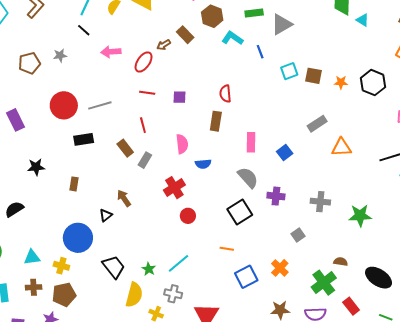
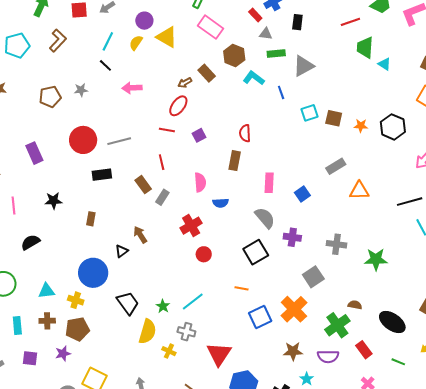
red ellipse: (144, 62) -> (178, 106), moved
purple square: (179, 97) -> (199, 135), turned -32
gray square: (298, 235) -> (313, 277), size x1.5
orange cross: (280, 268) -> (294, 309), size x1.5

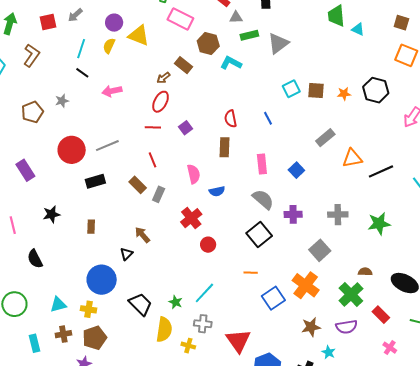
blue line: (281, 92) -> (268, 118), moved
black line: (410, 202) -> (381, 171), moved
black semicircle: (30, 242) -> (35, 259), turned -78

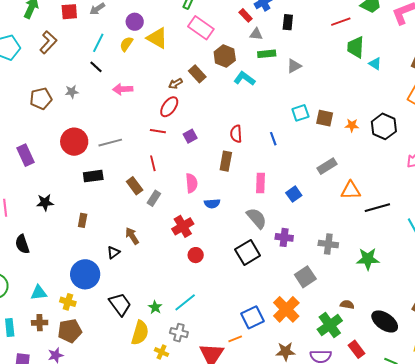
gray triangle: (278, 43) -> (294, 66), size x0.7
orange line: (251, 273) -> (235, 339), moved, turned -32

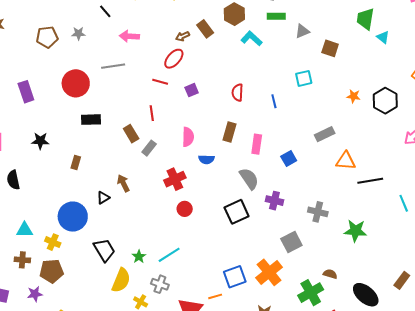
brown square: (325, 118) -> (330, 48), moved
gray line: (110, 143) -> (113, 66), moved
brown rectangle: (226, 161) -> (230, 132), moved

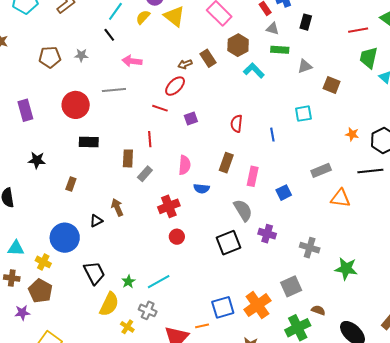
brown rectangle: (131, 134) -> (128, 158), turned 30
black line: (370, 181) -> (370, 171), moved
gray square: (291, 242) -> (291, 286), moved
brown pentagon: (52, 271) -> (40, 291), turned 30

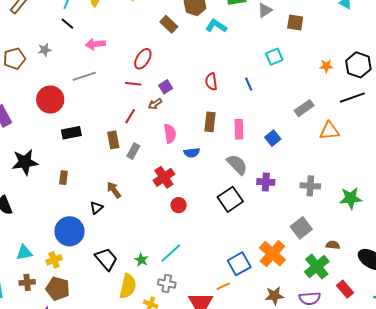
brown arrow: (185, 64) -> (155, 104), moved
red line: (150, 139) -> (130, 116), turned 49
black star: (37, 160) -> (25, 162), size x1.5
yellow cross: (43, 262) -> (54, 260), turned -35

